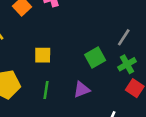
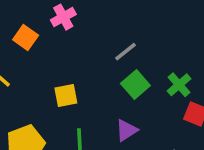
gray line: (124, 37) -> (126, 52), moved, turned 30

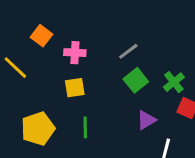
pink cross: (63, 17) -> (75, 53), moved, turned 30
purple triangle: (126, 130) -> (146, 120), moved

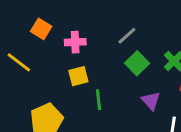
purple triangle: (146, 120) -> (151, 101), turned -36
green line: (85, 127) -> (99, 100), moved

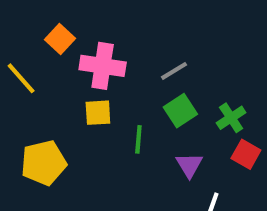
pink cross: (75, 42) -> (103, 66), size x1.5
green line: (99, 100) -> (138, 139), moved

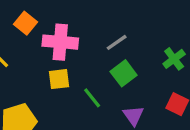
green cross: (231, 118) -> (174, 59), moved
green line: (138, 139) -> (92, 98), turned -40

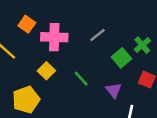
green square: (124, 73) -> (122, 58), moved
yellow square: (59, 79) -> (46, 71), moved, turned -35

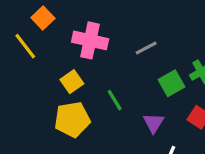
orange square: (27, 24) -> (43, 18), moved
yellow pentagon: (26, 100) -> (72, 119), moved

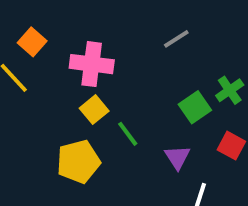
gray line: (146, 48) -> (176, 39), moved
yellow square: (72, 82) -> (94, 110), moved

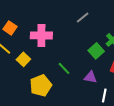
yellow square: (94, 110) -> (23, 59), moved
purple triangle: (177, 157) -> (90, 77), turned -40

